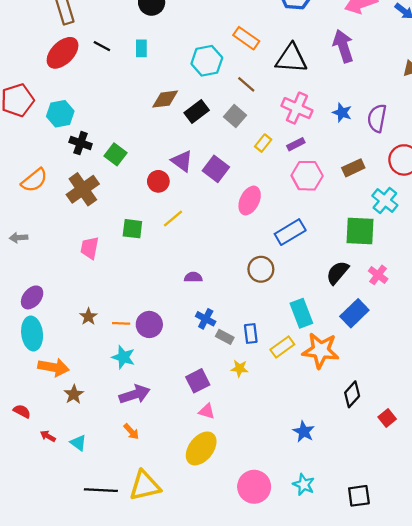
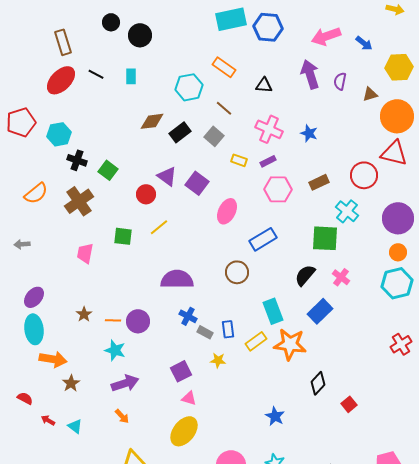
black triangle: (291, 58) -> (264, 85), size x0.6
purple semicircle: (377, 118) -> (340, 81), moved, size x0.7
yellow rectangle: (263, 143) -> (239, 160), turned 70
purple semicircle: (193, 277) -> (177, 279), size x2.0

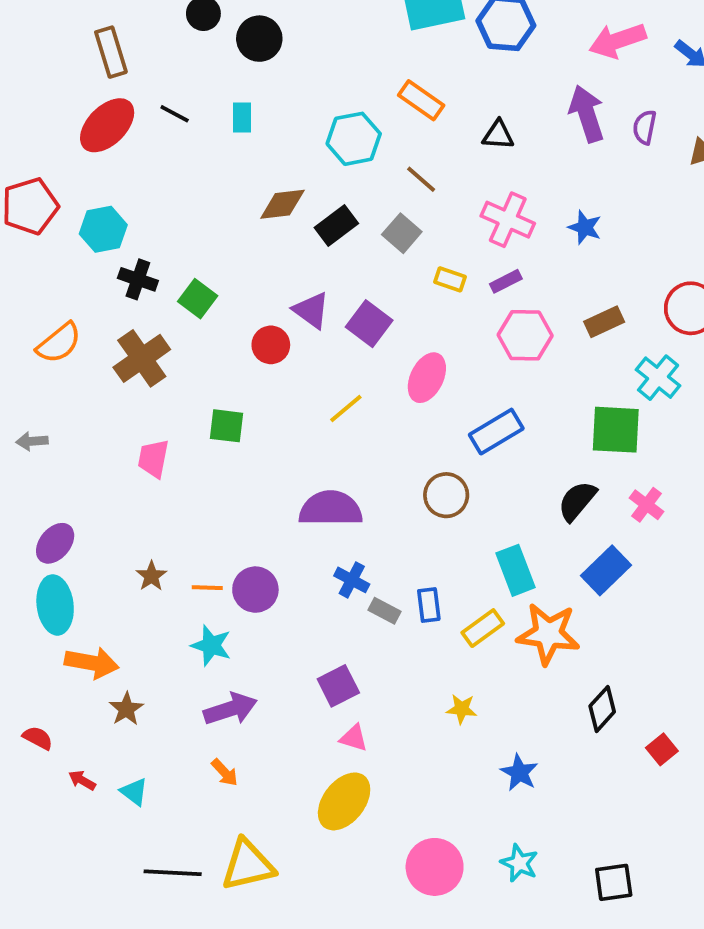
yellow line: (159, 227) -> (346, 408), moved
yellow star: (218, 360) -> (462, 709), moved

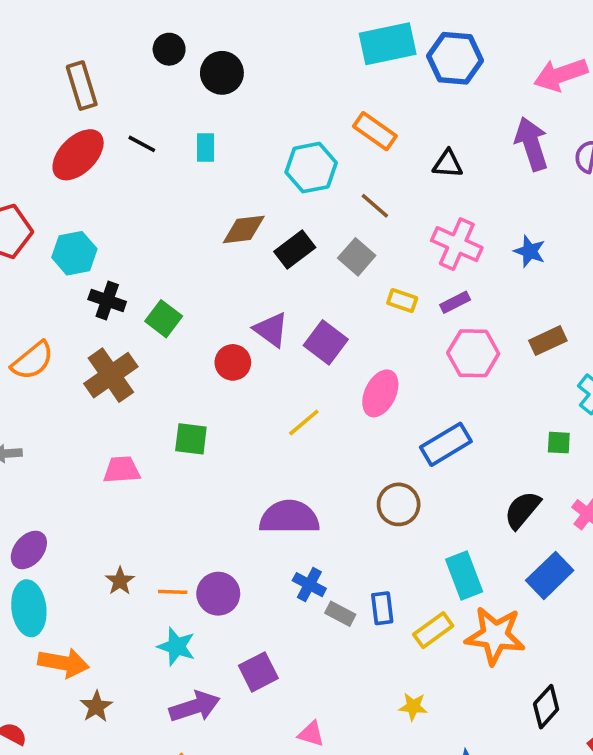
green square: (616, 430) -> (559, 443), size x0.5
pink trapezoid: (153, 459) -> (122, 470), turned 75
purple square: (338, 686) -> (258, 672), moved

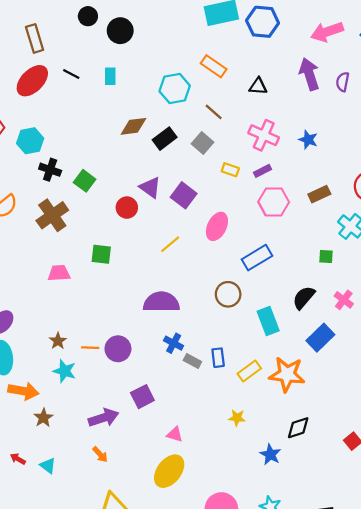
cyan rectangle: (464, 575) -> (268, 321), moved
cyan star: (176, 646) -> (65, 371), moved
black diamond: (546, 707) -> (298, 428), moved, turned 30

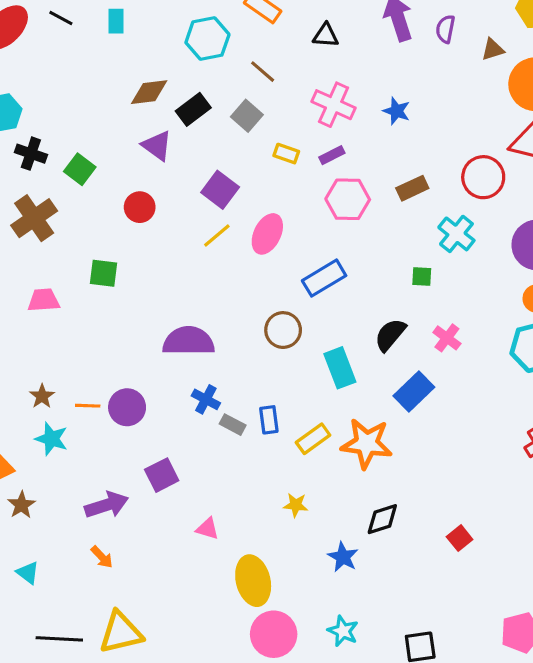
purple triangle: (150, 187) -> (157, 146), moved
yellow line: (170, 244) -> (217, 235), moved
yellow ellipse: (169, 471) -> (253, 581), moved, turned -52

